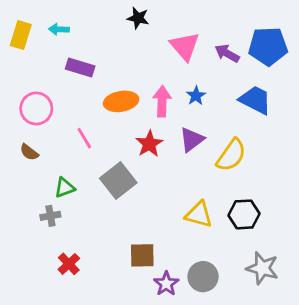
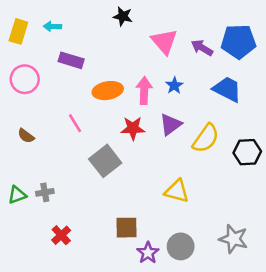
pink circle: (36, 108) -> (25, 79), moved
red star: (149, 144) -> (133, 128), turned 30
green triangle: (65, 188) -> (17, 195), moved
black hexagon: (244, 214) -> (247, 152), moved

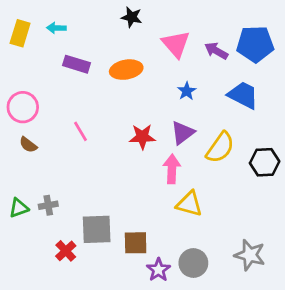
pink circle: (25, 79) -> (23, 107), moved
orange ellipse: (108, 91) -> (126, 70), moved
pink arrow: (144, 91) -> (172, 169), moved
gray square: (105, 161) -> (97, 229), moved, turned 36

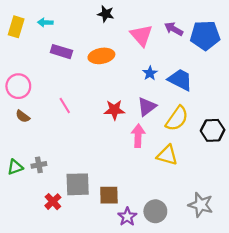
purple arrow: (216, 51) -> (174, 29), moved
blue trapezoid: (243, 95) -> (180, 80), moved
yellow triangle: (189, 204) -> (167, 155), moved

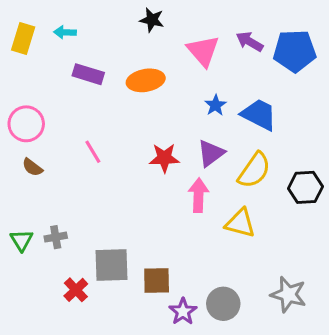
green triangle: (15, 167) -> (22, 240), turned -42

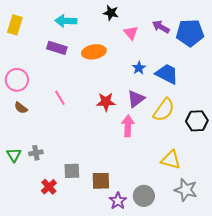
black star: (152, 20) -> (111, 13), moved
cyan arrow: (65, 32) -> (66, 21), moved, size x1.5
pink triangle: (203, 51) -> (131, 33), size x0.7
yellow triangle: (240, 223) -> (171, 160), moved
gray square: (112, 265) -> (72, 171), size x0.7

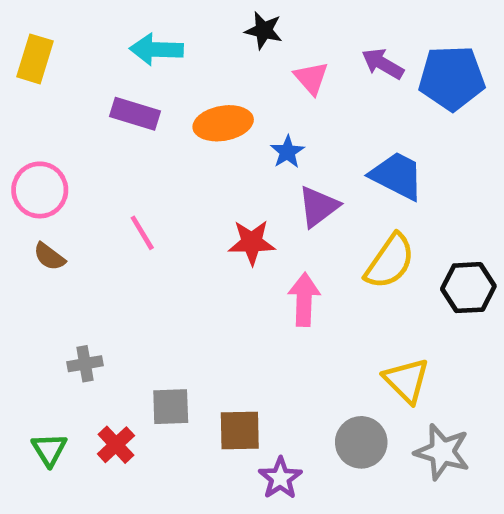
blue star: (139, 68) -> (287, 152), moved
purple triangle: (136, 99) -> (318, 207), moved
green triangle: (14, 155) -> (49, 449), moved
yellow triangle: (171, 160) -> (406, 380), turned 30
gray circle: (144, 196) -> (361, 442), moved

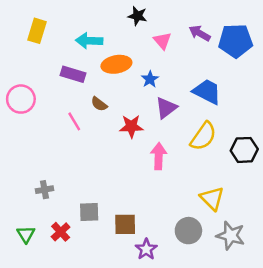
cyan arrow: (156, 49) -> (89, 41), moved
yellow rectangle: (35, 59) -> (37, 31), moved
purple rectangle: (135, 114) -> (73, 74), moved
brown semicircle: (49, 257) -> (99, 104), moved

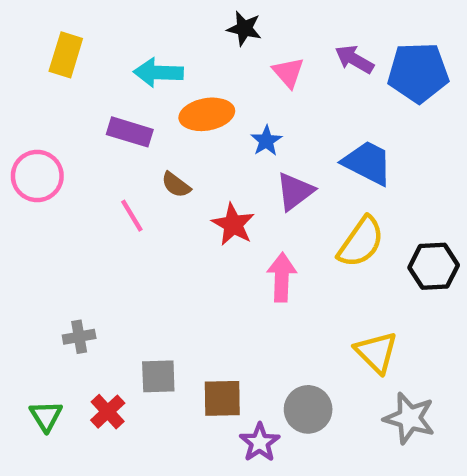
red star: (131, 126) -> (233, 224), turned 30
gray circle: (188, 231) -> (308, 409), moved

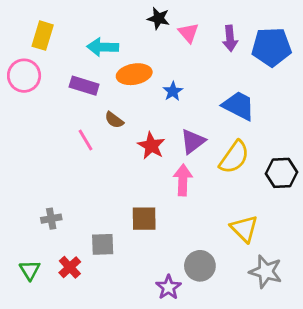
purple arrow: (354, 59) -> (230, 38), turned -125
pink triangle: (288, 72) -> (188, 33), moved
pink circle: (37, 176) -> (24, 76), moved
purple triangle: (295, 191) -> (193, 141), moved
brown square: (222, 398) -> (144, 219), moved

